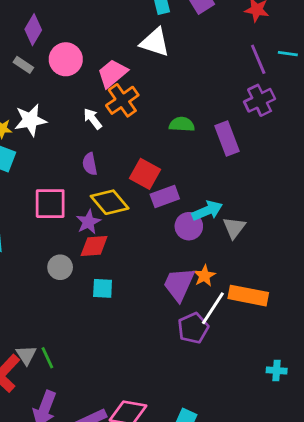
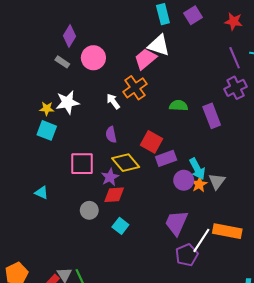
pink trapezoid: (112, 73) -> (145, 59), moved
cyan arrow: (207, 211) -> (197, 169), turned 85
orange star: (204, 276) -> (199, 184), moved
cyan square: (103, 288) -> (120, 226), turned 35

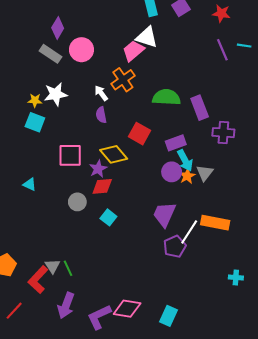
gray rectangle: (62, 62) -> (50, 54), size x1.5
purple cross: (236, 88) -> (223, 133), moved, turned 30
green semicircle: (179, 105) -> (166, 97), size x1.5
purple semicircle: (111, 135) -> (101, 115), moved
purple rectangle: (166, 158) -> (176, 143), moved

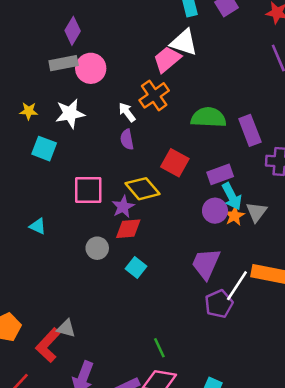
pink circle: (81, 50) -> (91, 68), moved
gray rectangle: (50, 54) -> (64, 63), turned -45
yellow star: (35, 100) -> (29, 111), moved
gray triangle: (52, 266) -> (66, 328), turned -42
green line: (68, 268) -> (159, 348), moved

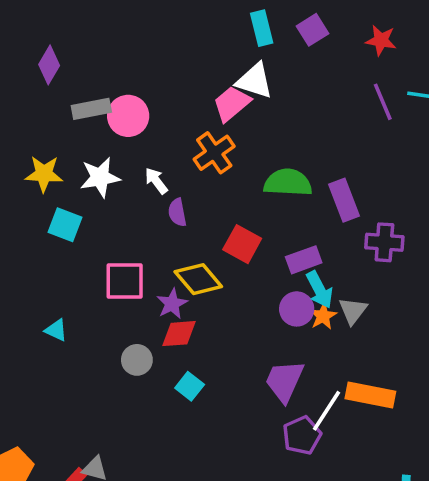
purple diamond: (73, 31) -> (49, 65), moved
yellow star: (29, 111) -> (44, 174), size x1.5
white arrow: (127, 112) -> (156, 181), moved

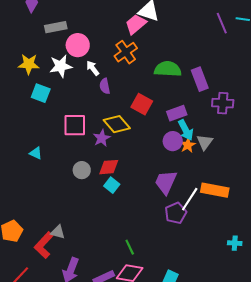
pink circle: (128, 116) -> (78, 45), moved
red diamond: (179, 334) -> (109, 167), moved

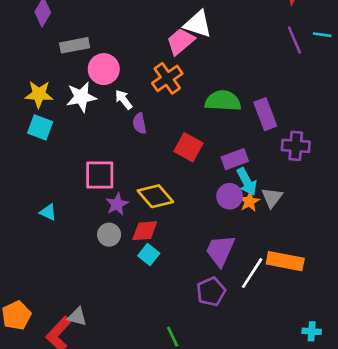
cyan square: (41, 93) -> (40, 127), moved
yellow diamond: (117, 124) -> (155, 196), moved
purple star: (102, 138) -> (117, 204), moved
purple pentagon: (176, 213) -> (211, 292), moved

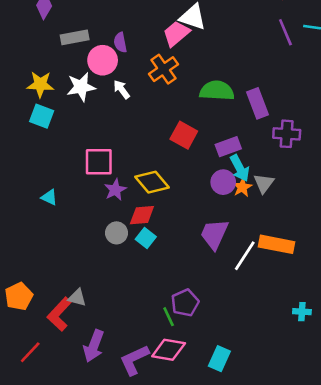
purple semicircle: (139, 123) -> (120, 42), moved
gray circle: (109, 235) -> (117, 233), moved
purple pentagon: (211, 292) -> (185, 303), moved

